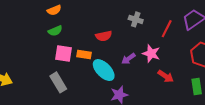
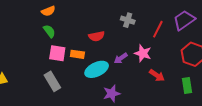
green semicircle: (55, 31) -> (49, 31), turned -104
cyan ellipse: (104, 70) -> (97, 69), turned -70

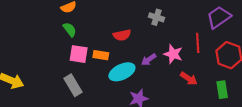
red line: (158, 29) -> (198, 43), moved, turned -30

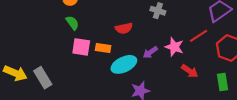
red line: (198, 43) -> (198, 36), turned 60
gray rectangle: (73, 85) -> (43, 78), moved

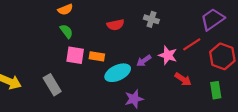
red semicircle: (124, 28) -> (115, 25), moved
gray rectangle: (43, 78) -> (52, 85), moved

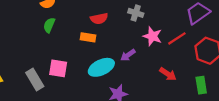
green semicircle: (66, 31) -> (49, 25), turned -120
pink square: (75, 55) -> (58, 68), moved
pink star: (168, 55) -> (152, 36), moved
orange rectangle: (97, 56) -> (88, 37), moved

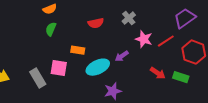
gray cross: (136, 13) -> (129, 18), turned 32
orange rectangle: (88, 37) -> (78, 50), moved
green rectangle: (201, 85) -> (181, 77), moved, turned -63

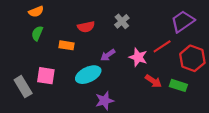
pink star: (144, 39) -> (138, 57), moved
orange rectangle: (78, 50) -> (67, 45), moved
purple arrow: (122, 56) -> (108, 55), moved

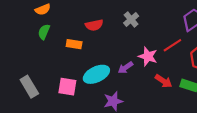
purple arrow: (108, 55) -> (125, 68), moved
pink square: (46, 76) -> (67, 87), moved

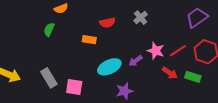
green semicircle: (44, 32) -> (49, 30), moved
red line: (172, 45) -> (178, 51), moved
pink square: (67, 87) -> (74, 87), moved

